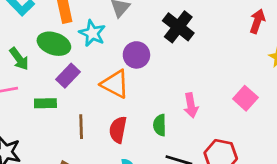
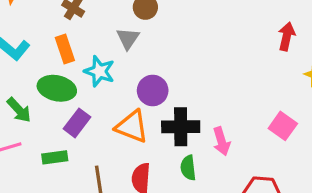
black cross: (178, 27) -> (181, 127), moved, turned -32

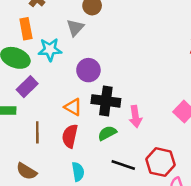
cyan star: (99, 71) -> (50, 50), turned -30
orange triangle: (132, 126) -> (73, 107), moved, size x0.7
green semicircle: (188, 168) -> (107, 133), turned 60

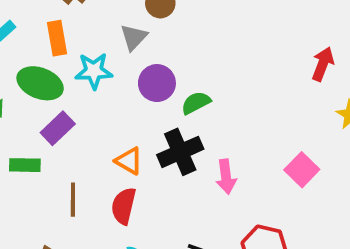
purple circle: (88, 70) -> (157, 83), moved
black cross: (106, 101) -> (180, 152), turned -32
green semicircle: (107, 133) -> (196, 103), moved

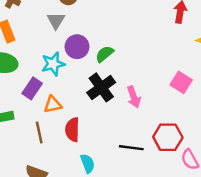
cyan star: (94, 71) -> (53, 64), moved
purple rectangle: (58, 128) -> (32, 88), moved
orange triangle: (129, 161) -> (53, 105), moved, turned -30

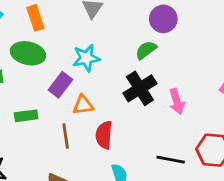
purple circle: (77, 47) -> (163, 19), moved

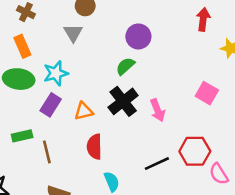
cyan star: (86, 58) -> (56, 73), moved
orange triangle: (83, 105) -> (84, 111), moved
brown line: (66, 136) -> (47, 152), moved
black line: (171, 160) -> (157, 164), turned -30

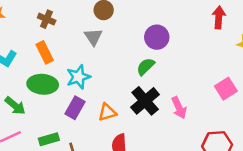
pink square: (207, 93) -> (226, 89), turned 30

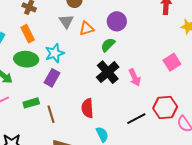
orange triangle: (107, 112) -> (87, 29), moved

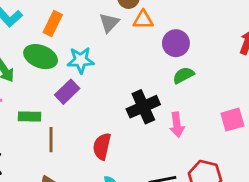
orange triangle: (87, 29) -> (143, 20), moved
orange rectangle: (28, 34) -> (53, 23), turned 36
green semicircle: (108, 45) -> (183, 75), moved

